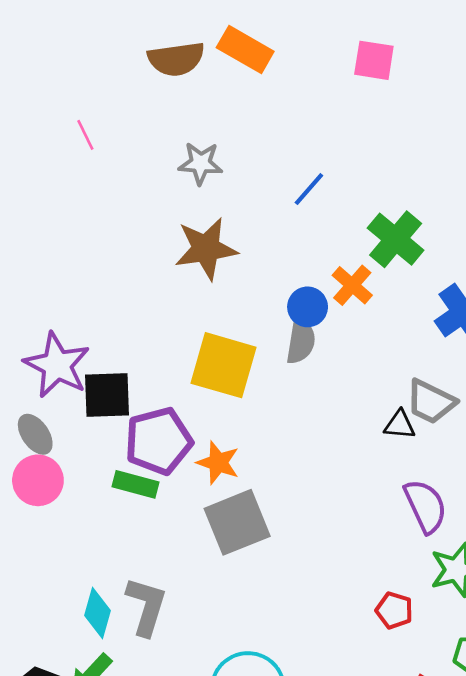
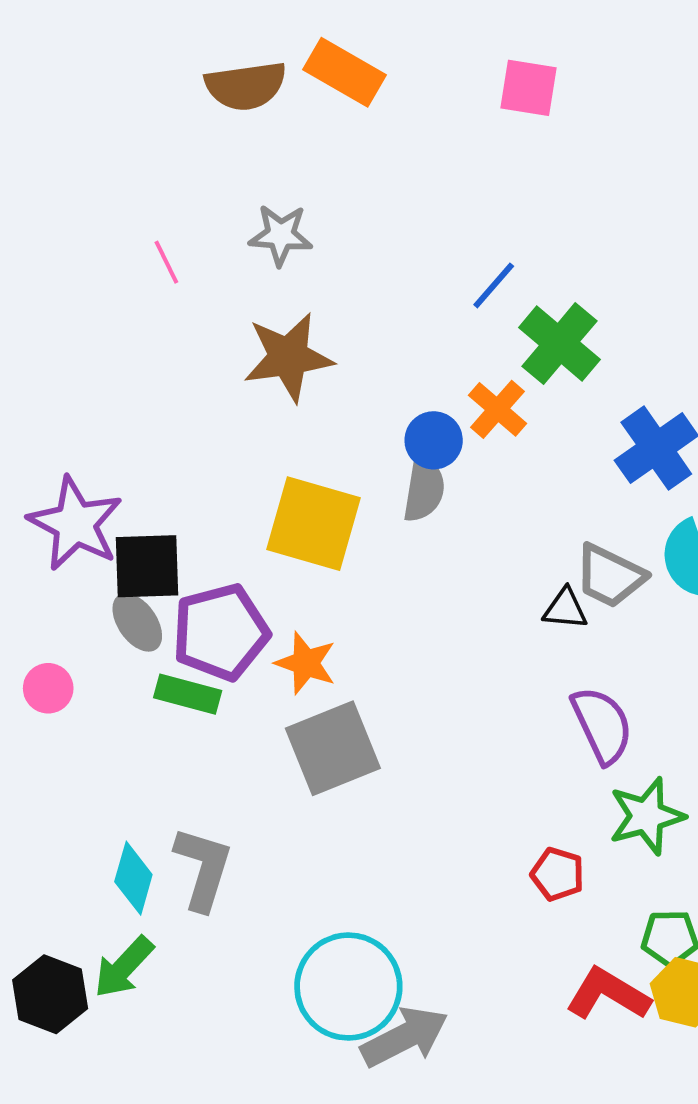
pink line: (85, 135) -> (166, 262), moved
blue line: (309, 189) -> (494, 285), moved
gray ellipse: (35, 434) -> (137, 622), moved
pink circle: (38, 480) -> (48, 688), size x0.7

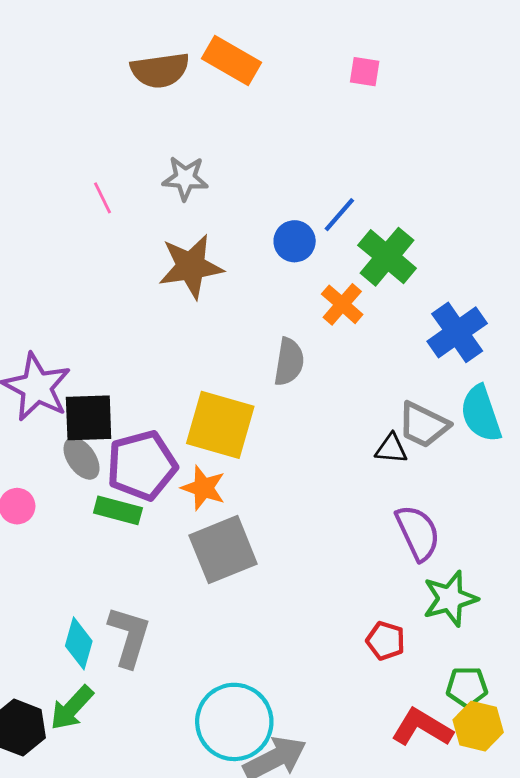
pink square: (529, 88) -> (365, 72), size x0.7
blue circle: (434, 440) -> (295, 241), moved
yellow square: (314, 524) -> (220, 425), moved

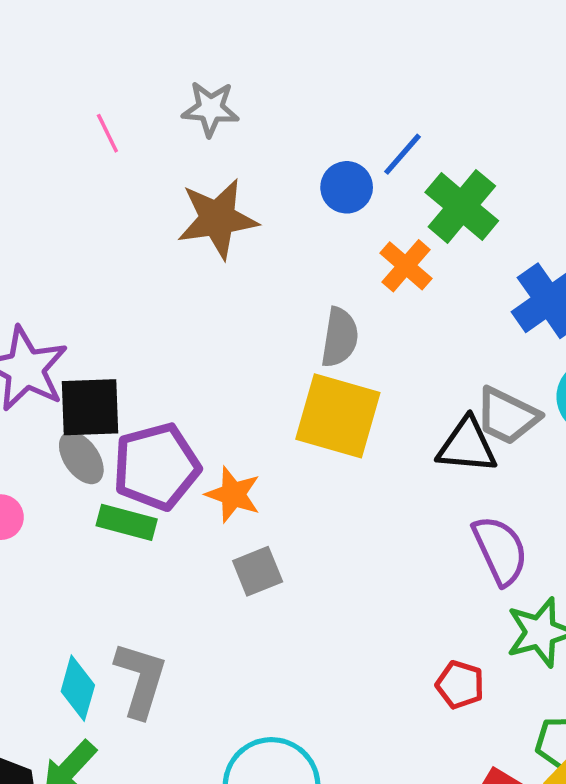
yellow square: (220, 425) -> (338, 416), moved
black triangle: (391, 449) -> (467, 446), size x1.5
gray square: (223, 550) -> (258, 571), size x0.6

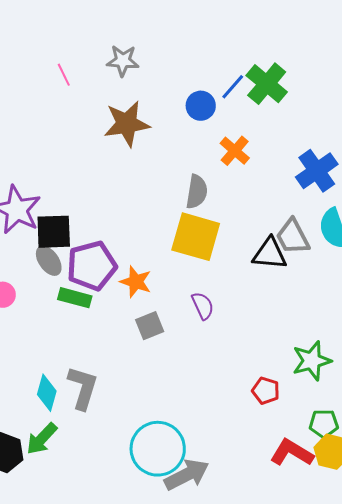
green cross: (462, 206) -> (267, 84), moved
gray trapezoid: (507, 416) -> (293, 237), turned 36
purple semicircle: (500, 550) -> (203, 306), moved, size x0.7

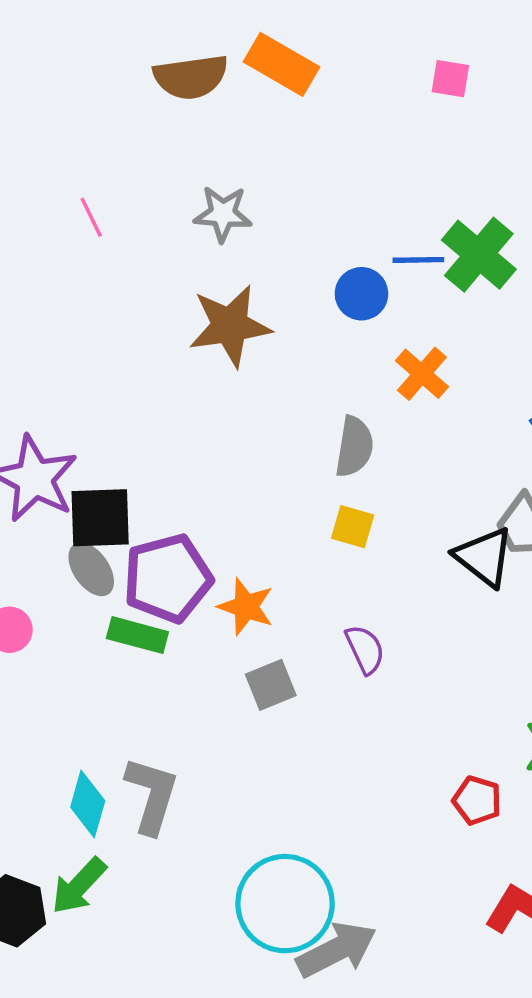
pink line: (64, 75) -> (91, 217), moved
blue line: (233, 87) -> (418, 260), turned 48
yellow square: (196, 237) -> (353, 527), size x0.5
black triangle: (270, 254) -> (484, 557), turned 33

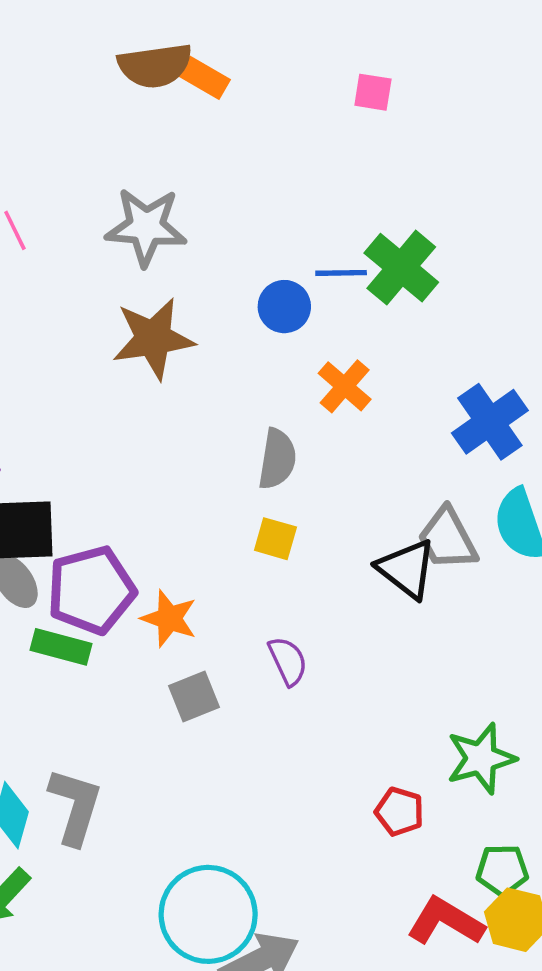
orange rectangle: (281, 64) -> (205, 78), size x0.7
brown semicircle: (191, 77) -> (155, 66), moved
gray star: (223, 214) -> (146, 227), size x1.4

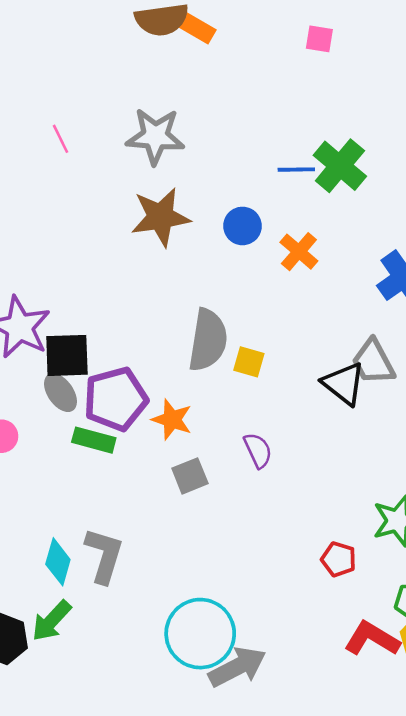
blue circle: (284, 307) -> (242, 226), moved
gray semicircle: (277, 459) -> (208, 340), moved, size x1.4

